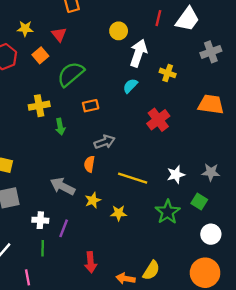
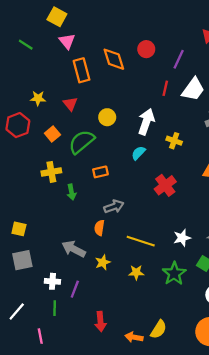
yellow circle: (119, 31) -> (107, 117), moved
orange square: (40, 55) -> (52, 134), moved
yellow star: (119, 213) -> (136, 272), moved

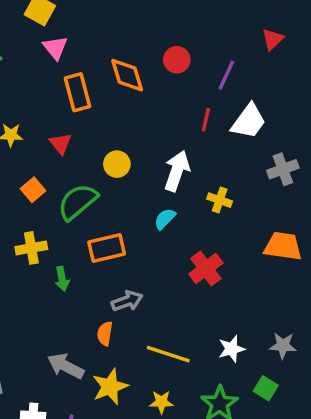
orange rectangle: (100, 172) -> (107, 248), size x1.5
yellow star: (103, 262) -> (110, 387), size x1.5

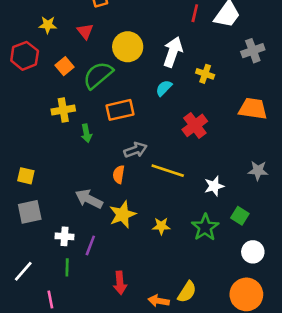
yellow circle: (117, 164) -> (128, 47), size x1.5
gray star: (283, 345) -> (258, 171), moved
yellow line: (168, 354) -> (168, 171), moved

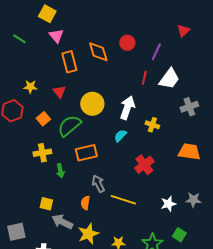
gray arrow: (135, 150) -> (98, 184), turned -96
yellow square: (26, 176) -> (46, 204), moved
white star: (214, 186) -> (168, 204), moved

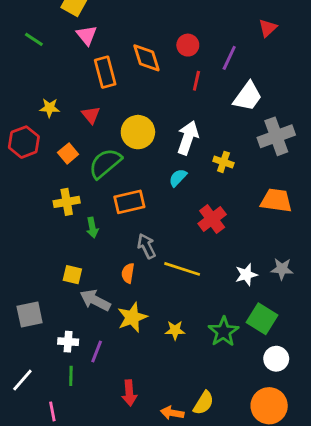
red line: (144, 78) -> (196, 81), moved
gray cross: (189, 107) -> (276, 136), size x1.4
green square: (179, 235) -> (262, 319), size x1.5

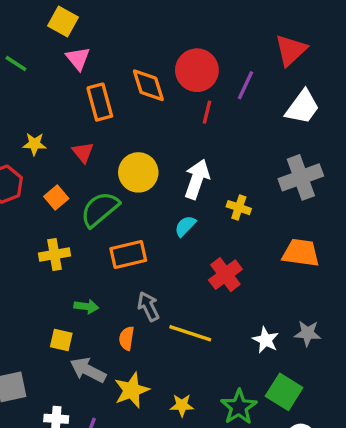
red triangle: (268, 28) -> (291, 50), size x1.5
red circle: (188, 45) -> (197, 70), size x1.6
white trapezoid: (248, 96) -> (302, 107), moved
green arrow: (92, 228) -> (86, 306), moved, turned -72
white star: (246, 275) -> (266, 340), turned -30

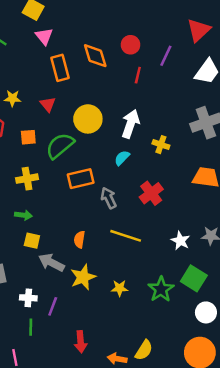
red circle: (197, 70) -> (131, 45), size x0.6
orange square: (56, 198) -> (28, 137), turned 35
green arrow: (86, 306) -> (23, 215), moved
gray arrow: (148, 306) -> (109, 198), moved

